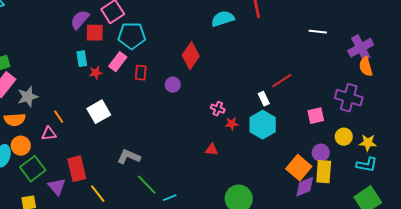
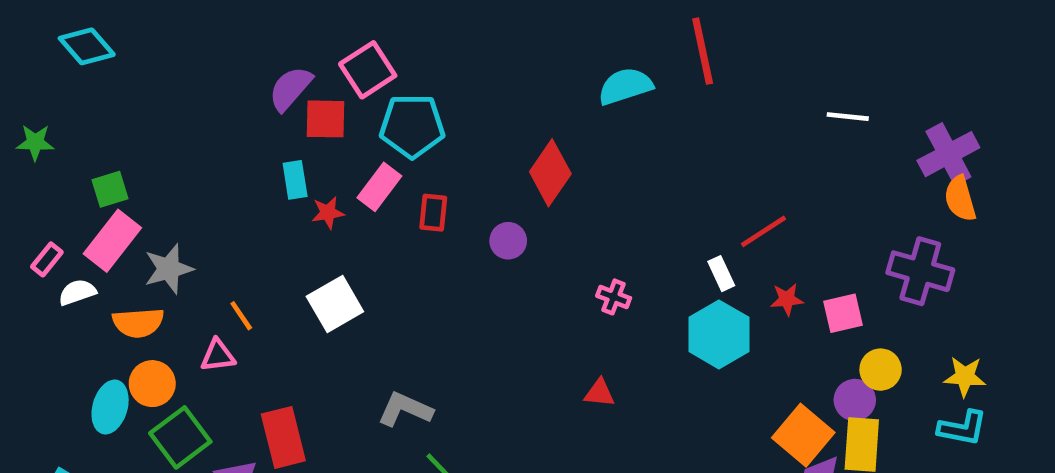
red star: (232, 124) -> (787, 299), moved
yellow circle: (344, 137) -> (881, 370), moved

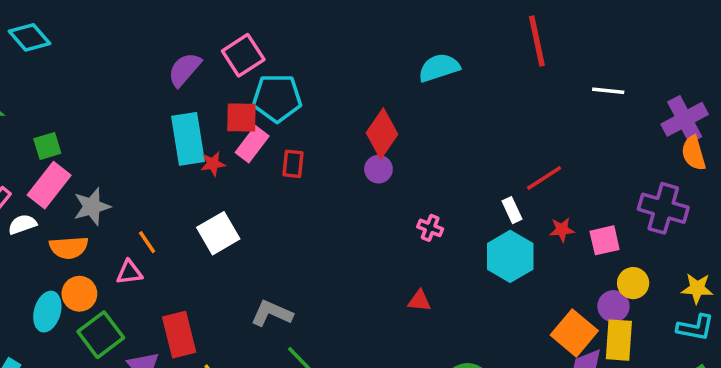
red line: (703, 51) -> (537, 41), moved
red square: (326, 119) -> (241, 118), moved
cyan rectangle: (295, 180) -> (188, 139), size x1.8
purple circle: (508, 241) -> (378, 169), moved

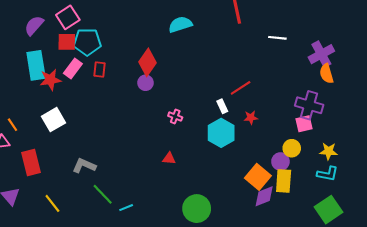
red square: (241, 118) -> (67, 42), moved
red star: (213, 164) -> (50, 80), size x1.5
red rectangle: (293, 164) -> (99, 69), moved
pink square: (605, 240) -> (304, 124), moved
red rectangle: (179, 335) -> (31, 163), moved

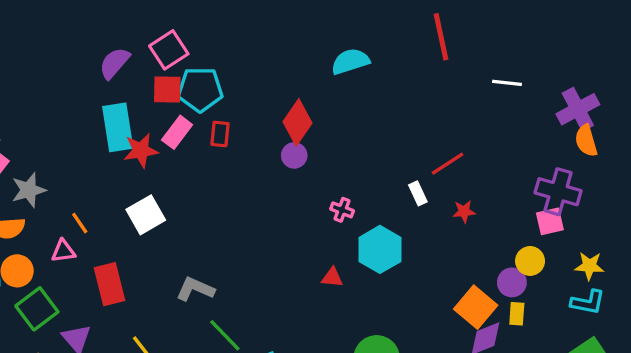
cyan hexagon: (221, 133) -> (380, 249), moved
yellow rectangle: (284, 181) -> (517, 314), size x0.6

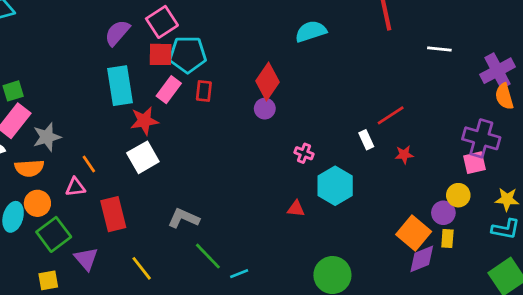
red star: (141, 150) -> (144, 121), moved

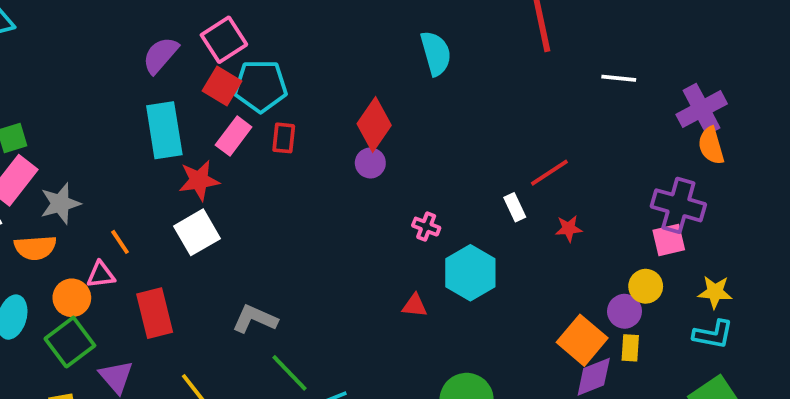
cyan semicircle: (311, 31) -> (436, 53), turned 92
red square: (161, 54) -> (222, 86), turned 30
orange circle: (37, 203) -> (72, 298), moved

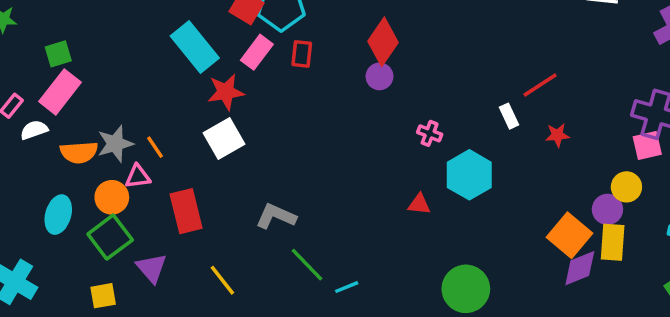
cyan rectangle: (164, 130) -> (195, 47), turned -30
gray star: (60, 203) -> (115, 144), moved
yellow rectangle: (630, 348) -> (613, 242), size x1.5

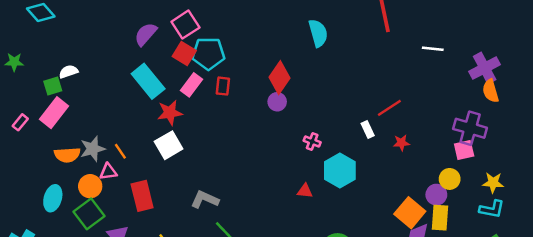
white semicircle: (34, 130) -> (68, 72), moved

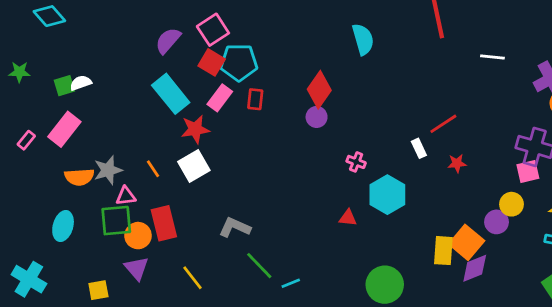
green square: (53, 86) -> (64, 86), moved
orange line: (120, 151) -> (153, 169), moved
orange circle: (90, 186) -> (138, 236), moved
green square: (89, 214) -> (116, 221), moved, turned 32
yellow rectangle: (440, 218) -> (443, 251), moved

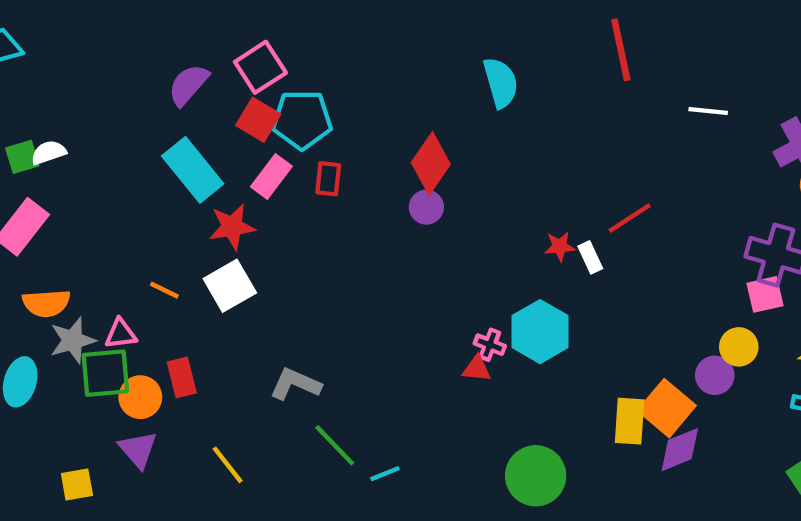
pink cross: (356, 162) -> (490, 345), moved
red star: (457, 163) -> (560, 246), moved
orange line: (153, 169) -> (164, 290), turned -30
gray star: (108, 170) -> (73, 340), moved
red rectangle: (164, 223) -> (182, 377), size x0.7

